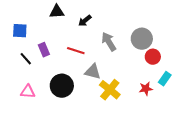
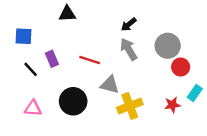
black arrow: (85, 21) -> (129, 24), moved
yellow cross: (110, 90) -> (130, 106), turned 30

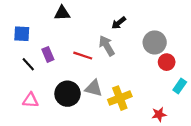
gray arrow: (129, 49) -> (107, 46), moved
gray triangle: (110, 85) -> (94, 88), moved
red star: (172, 105) -> (159, 114), moved

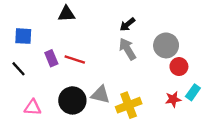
gray arrow: (107, 46) -> (127, 49), moved
red line: (83, 56) -> (75, 59), moved
black line: (28, 64) -> (19, 69), moved
red star: (159, 114) -> (173, 99), moved

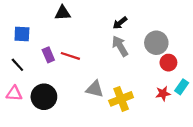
black circle: (72, 100) -> (44, 97), moved
pink triangle: (33, 107) -> (14, 93), moved

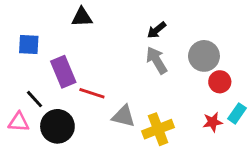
purple rectangle: (48, 55) -> (63, 72), size x1.5
red line: (70, 56) -> (92, 93), moved
black line: (17, 65) -> (34, 99), moved

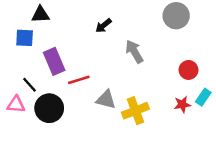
black triangle: (82, 17) -> (41, 14), moved
black arrow: (157, 30) -> (103, 26), moved
gray circle: (204, 56) -> (176, 16), moved
red line: (92, 93) -> (79, 80), turned -35

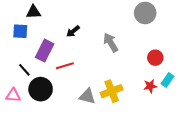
black arrow: (103, 26) -> (73, 31), moved
purple rectangle: (54, 61) -> (45, 51), turned 50
gray triangle: (106, 100) -> (87, 96), moved
pink triangle: (16, 104) -> (13, 95), moved

